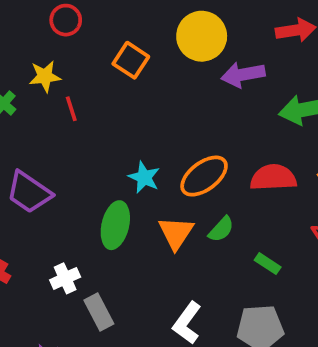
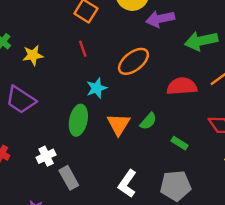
yellow star: (45, 76) -> (33, 55), moved
red line: (71, 109) -> (83, 49), moved
orange ellipse: (204, 176) -> (133, 61), moved
cyan star: (144, 177) -> (97, 88), turned 30

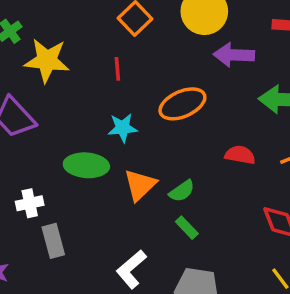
yellow star: (33, 55) -> (47, 60), size x1.5
red semicircle: (182, 86) -> (240, 155), size x0.7
green ellipse: (78, 120) -> (86, 165), turned 68
green rectangle: (180, 143) -> (187, 228), moved

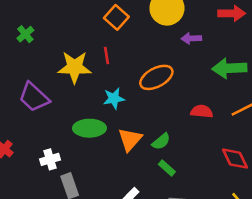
purple arrow: (234, 55) -> (191, 38), size x0.7
yellow star: (47, 60) -> (75, 67), moved

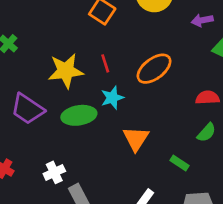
purple arrow: (191, 38) -> (202, 20), moved
red line: (107, 56) -> (105, 63), moved
green ellipse: (89, 128) -> (79, 115), moved
green semicircle: (161, 141) -> (206, 133), moved

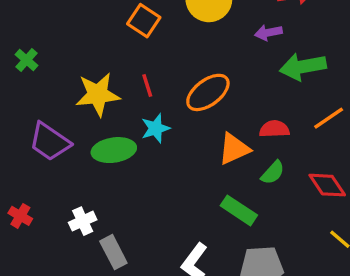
orange triangle: (136, 139) -> (234, 149), moved, turned 32
green rectangle: (180, 163) -> (239, 210), size x1.5

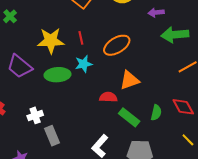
red semicircle: (274, 129) -> (108, 97), moved
green semicircle: (273, 173) -> (156, 113), moved, turned -35

